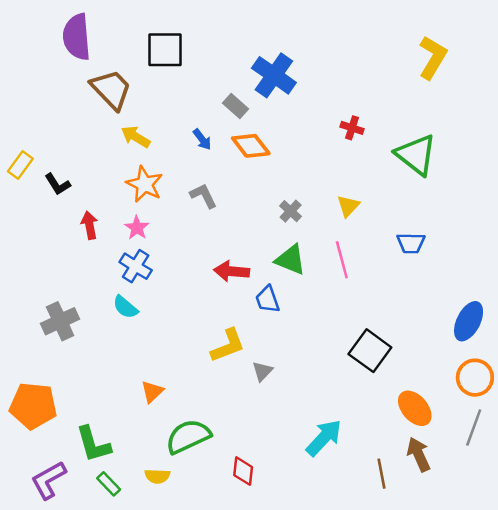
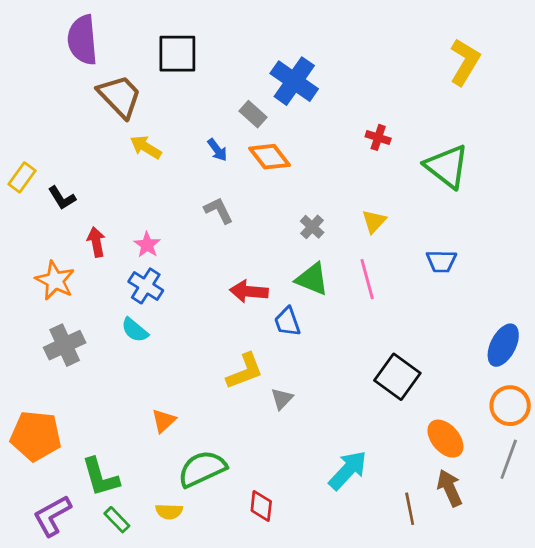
orange star: (145, 184) -> (55, 280), moved

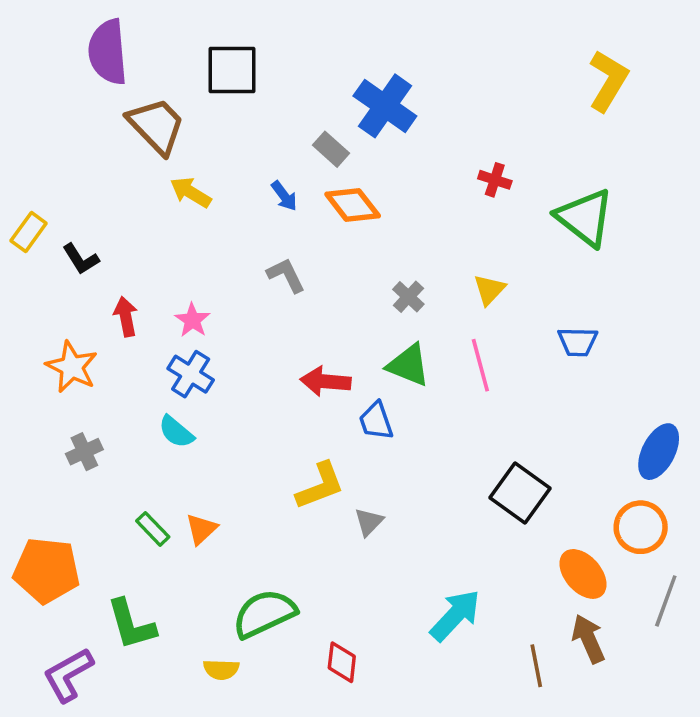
gray cross: (65, 345) -> (84, 452), size x0.7
orange circle: (510, 406) -> (641, 527), moved
orange triangle: (164, 421) -> (201, 529), moved
green rectangle: (117, 520) -> (153, 529), moved

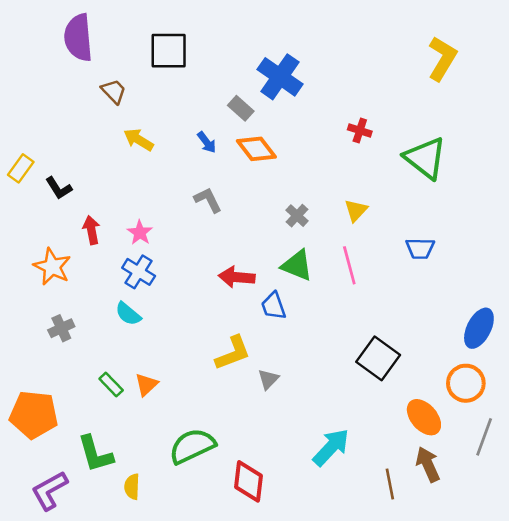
brown trapezoid: (156, 126) -> (114, 91), size x0.6
red diamond: (342, 662) -> (249, 481), size x1.4
yellow semicircle: (221, 669) -> (132, 487), moved, turned 90

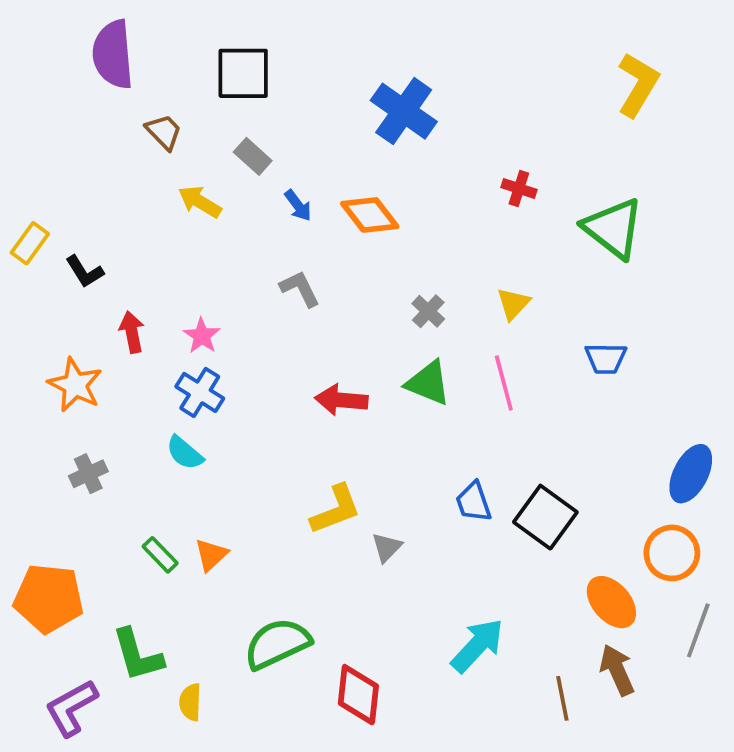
gray rectangle: (241, 108) -> (253, 156), moved
blue trapezoid: (273, 306) -> (474, 502), moved

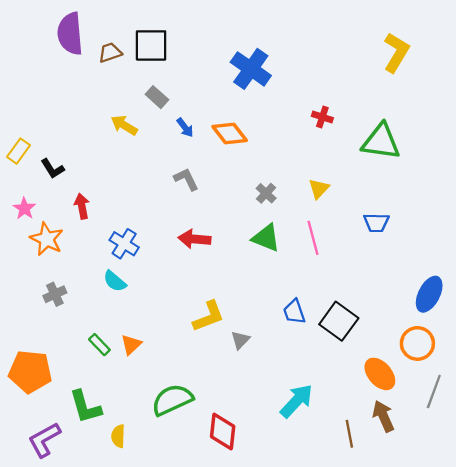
brown trapezoid: (164, 132) -> (110, 52), moved, turned -65
green triangle: (613, 228) -> (381, 142), turned -30
pink star: (202, 336) -> (24, 209), moved
red arrow: (341, 400) -> (194, 239), moved

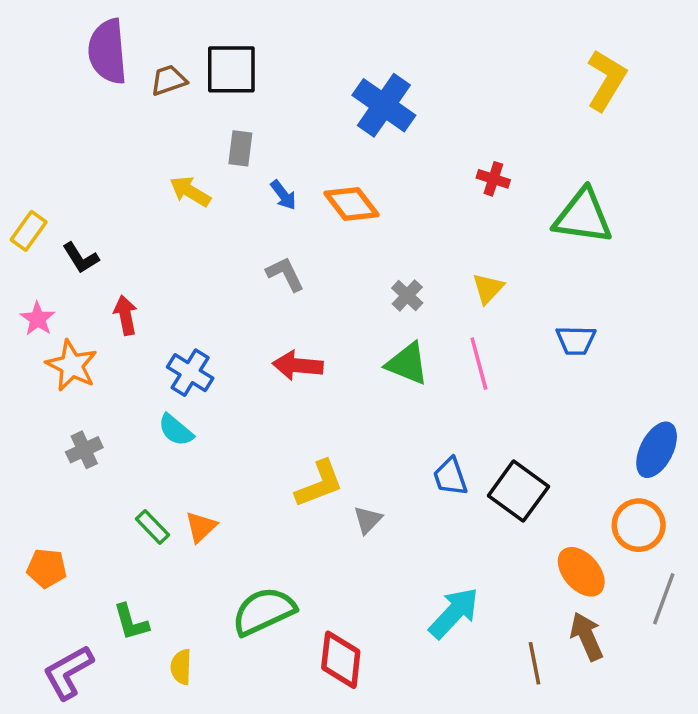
gray rectangle: (157, 97) -> (240, 148), turned 55
orange pentagon: (30, 372) -> (47, 568), size x0.6
green L-shape: (85, 407) -> (131, 622), size x0.7

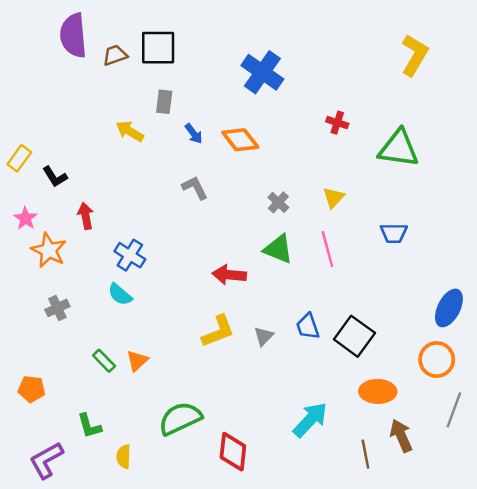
red arrow: (298, 365) -> (229, 275), moved
gray triangle: (368, 520) -> (264, 336), moved
orange ellipse: (581, 572) -> (378, 391), moved, turned -48

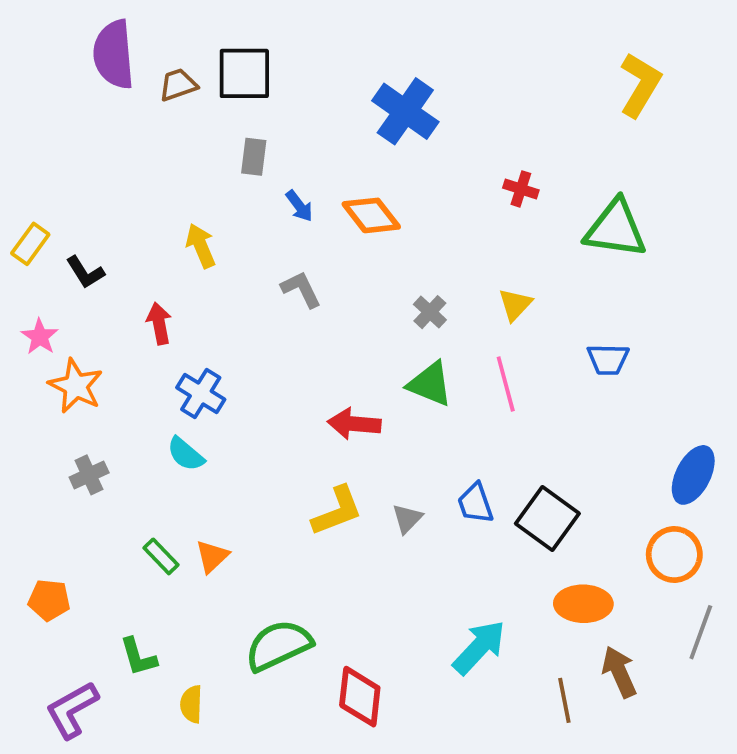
yellow arrow: (130, 131) -> (201, 246), moved, turned 36
red arrow: (86, 216) -> (159, 323), moved

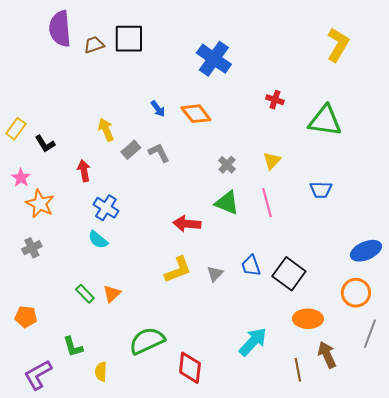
gray rectangle: (254, 157) -> (131, 150), moved, turned 42
gray cross: (89, 475) -> (32, 248), moved
blue ellipse: (693, 475) -> (366, 251), turned 40

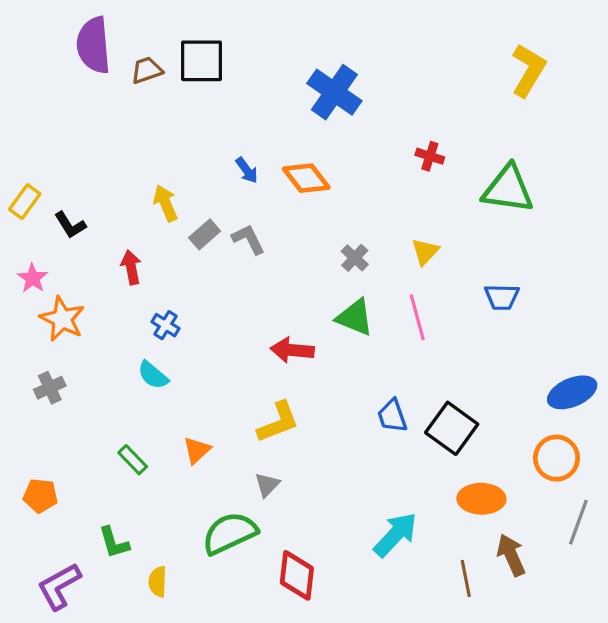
blue cross: (106, 208) -> (165, 325), size x0.7
gray triangle: (215, 274) -> (267, 485), moved
orange triangle: (112, 294) -> (197, 450), moved

